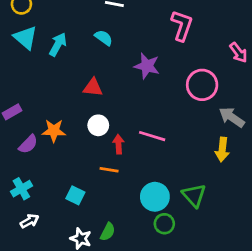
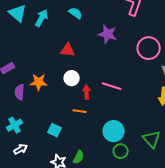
purple semicircle: (28, 144) -> (20, 92), turned 140
green triangle: (194, 195) -> (152, 139), moved

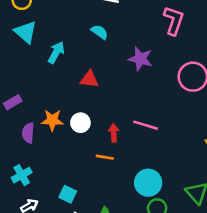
cyan arrow: (42, 18) -> (56, 52), moved
white circle: (72, 78) -> (80, 123), moved
cyan square: (55, 130) -> (68, 194), moved

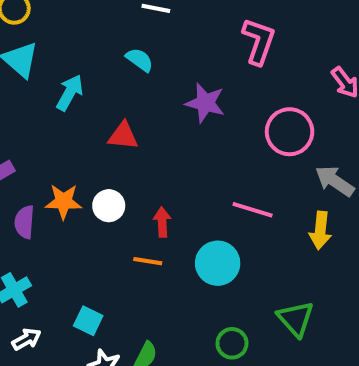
pink line: (146, 125) -> (253, 210), moved
cyan circle: (148, 183) -> (218, 263), moved

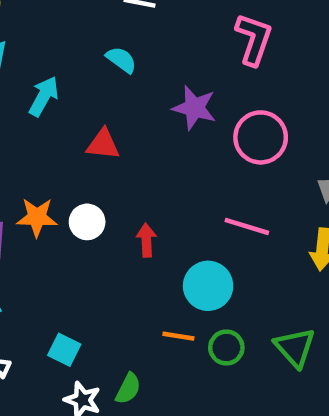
pink circle: (290, 132) -> (261, 137), moved
orange line: (148, 261) -> (178, 336), moved
green circle: (232, 343) -> (226, 347), moved

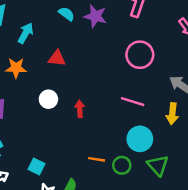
purple star: (194, 108) -> (95, 16), moved
orange star: (37, 217) -> (16, 68), moved
cyan circle: (208, 286) -> (140, 139), moved

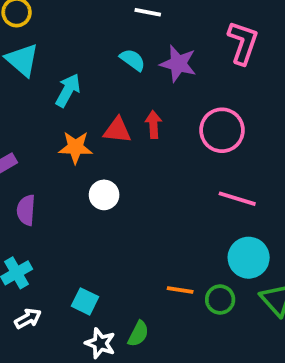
pink circle: (140, 55) -> (222, 130), moved
orange star: (16, 68) -> (76, 147), moved
red arrow: (80, 109) -> (153, 125), moved

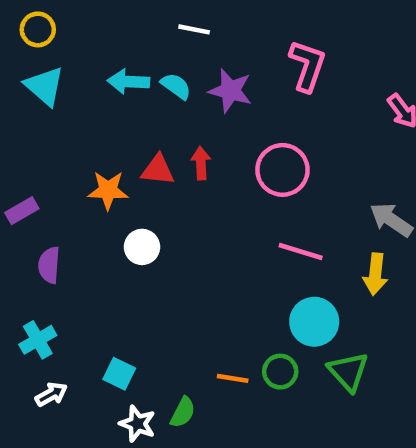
cyan arrow: (68, 90) -> (128, 82), moved, turned -116
orange line: (180, 290) -> (233, 378), moved

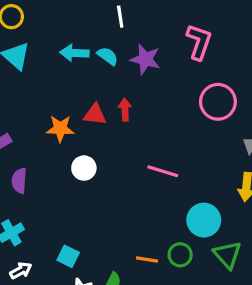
white line: (194, 29) -> (120, 17), turned 70
pink circle: (282, 170) -> (218, 102), moved
pink line: (301, 251) -> (163, 171), moved

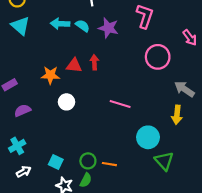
purple semicircle: (19, 181) -> (23, 110), turned 63
green circle: (180, 255) -> (88, 161), moved

